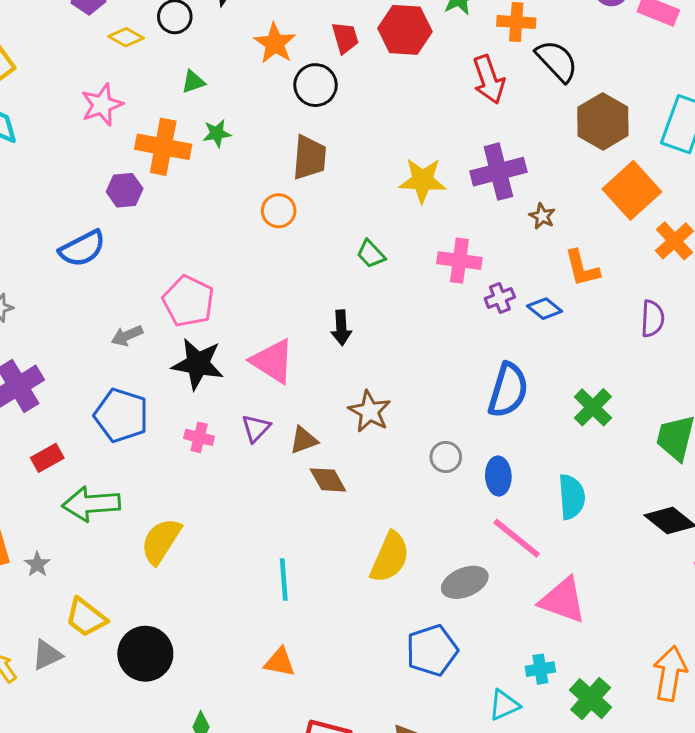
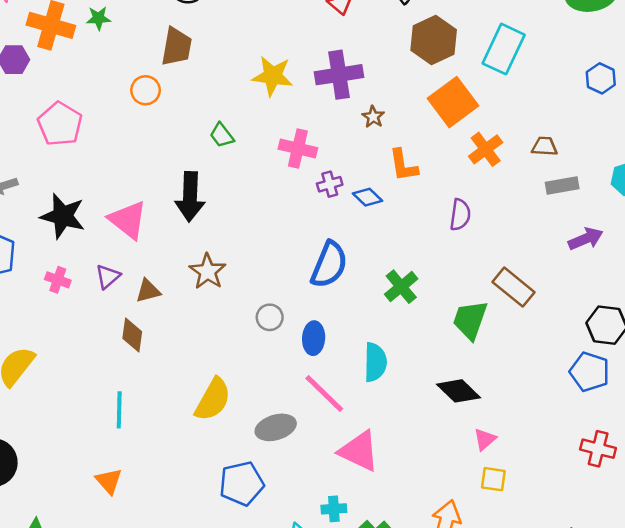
pink pentagon: (188, 301) -> (60, 124), moved
black arrow: (341, 328) -> (190, 197), size x1.6
brown diamond: (328, 480) -> (132, 335), moved, turned 32
orange triangle: (280, 662) -> (109, 481), turned 32

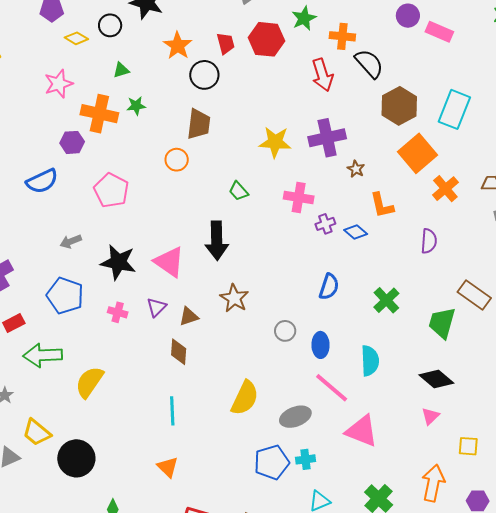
blue semicircle: (329, 265) -> (329, 287), size x0.7
pink triangle: (485, 439) -> (430, 416), moved
cyan cross: (334, 509) -> (305, 459), moved

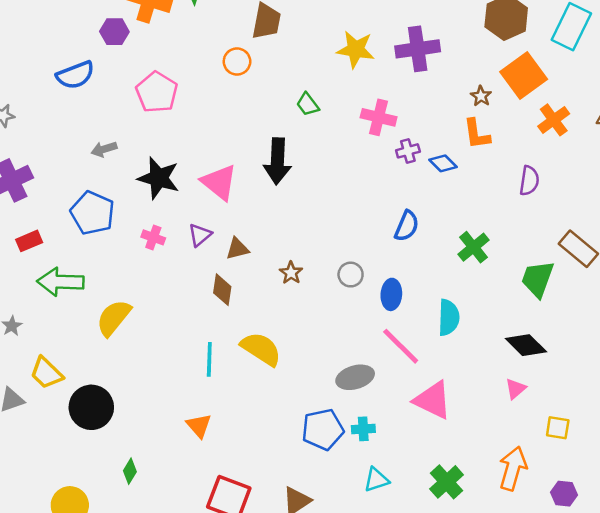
brown star: (356, 169) -> (481, 96), moved
brown star: (234, 298) -> (291, 273), moved, size x0.7
yellow semicircle: (245, 398) -> (261, 349), moved, turned -87

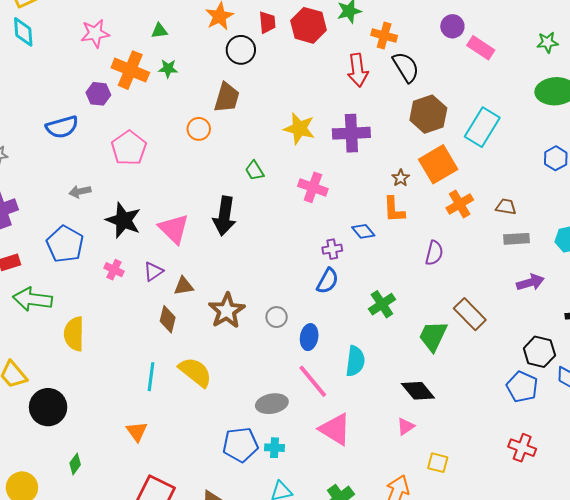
purple cross: (408, 151) -> (332, 249), moved
brown star: (291, 273) -> (227, 311), size x1.8
yellow semicircle: (114, 318) -> (74, 334), turned -44

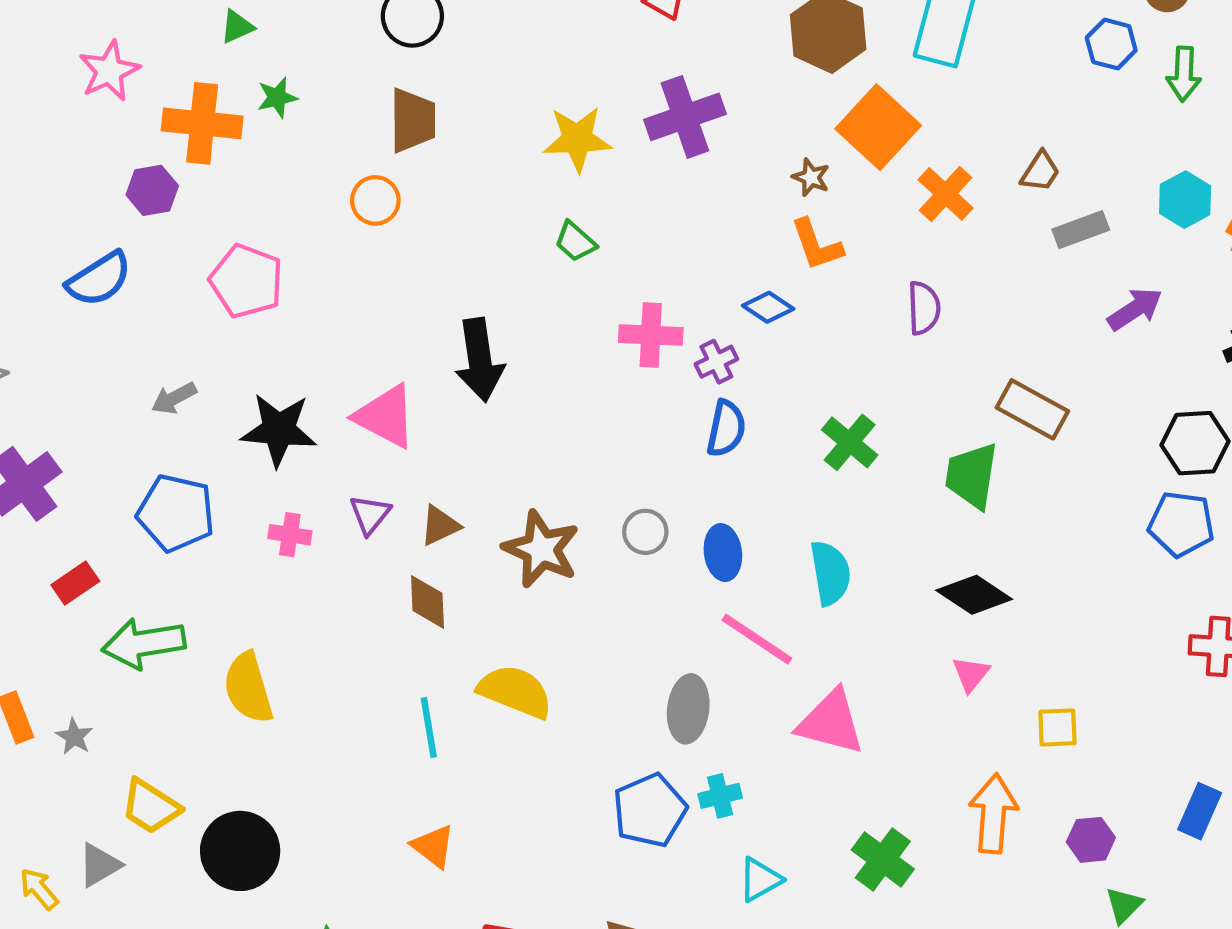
green trapezoid: (255, 171) -> (575, 242), moved
pink cross: (313, 187) -> (651, 335), moved
brown trapezoid: (506, 207) -> (1040, 172), turned 130
gray ellipse: (272, 404) -> (688, 709), turned -56

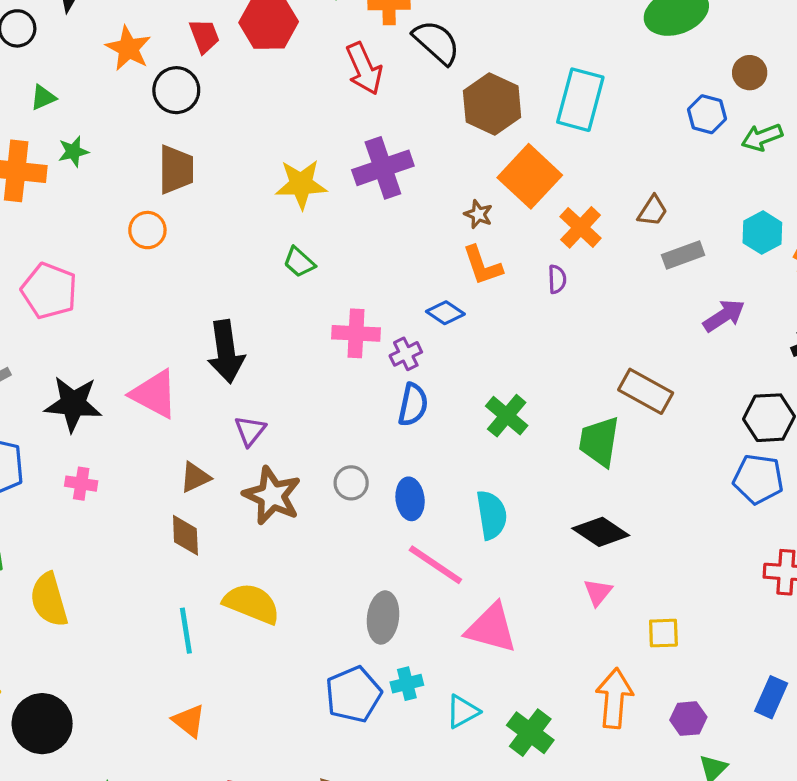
green arrow: (1184, 74) -> (762, 137), turned 66
purple semicircle: (924, 308) -> (557, 279), moved, size x0.7
purple triangle: (370, 514) -> (250, 431), moved
cyan triangle: (760, 880) -> (463, 711), moved

